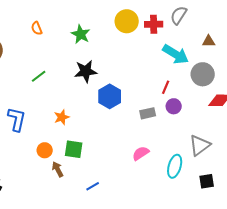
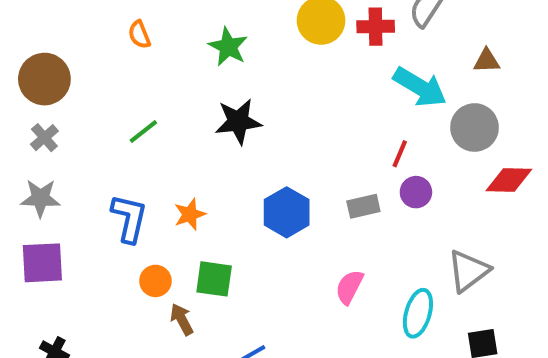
blue hexagon: (110, 96) -> (287, 212), moved
blue L-shape: (17, 119) -> (129, 218), moved
pink semicircle: (141, 153) -> (349, 287), turned -30

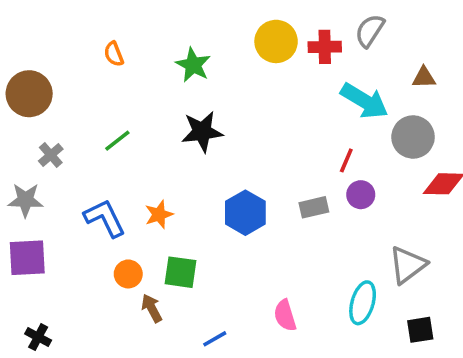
gray cross: (44, 138) -> (51, 155), moved
blue L-shape: (129, 218) -> (105, 218), turned -39
pink semicircle: (349, 287) -> (285, 315), moved, turned -44

